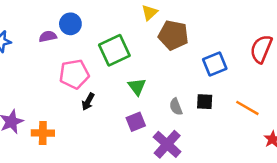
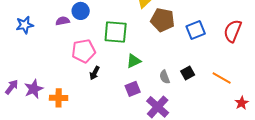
green square: (114, 50) -> (116, 32), turned 30
blue square: (215, 64) -> (196, 30), moved
green triangle: (137, 87) -> (134, 61), turned 42
black square: (205, 102) -> (188, 73), turned -32

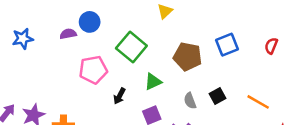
brown pentagon: (163, 20) -> (188, 57), moved
red semicircle: (233, 31) -> (271, 46), size x0.6
green square: (116, 32) -> (131, 47), turned 35
black arrow: (95, 73) -> (119, 96), moved

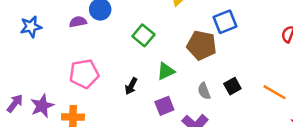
blue square: (227, 45) -> (225, 22), moved
green square: (131, 47) -> (143, 35), size x0.7
pink pentagon: (93, 70) -> (84, 74), moved

